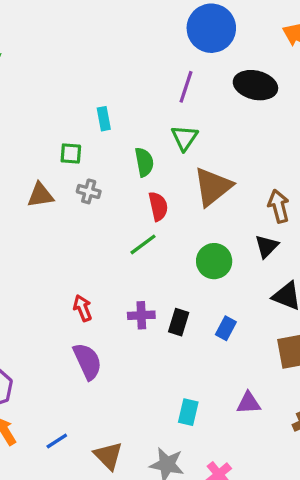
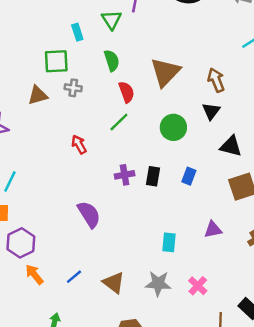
green triangle: (184, 138) -> (111, 20), moved
green square: (71, 153) -> (56, 61), size x1.5
red arrow: (83, 308) -> (79, 144), moved

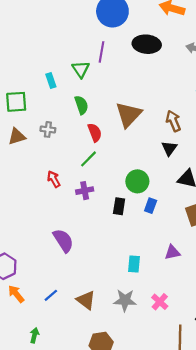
green square: (56, 61) -> (16, 102), moved
green circle: (173, 127) -> (137, 181), moved
purple cross: (125, 175) -> (85, 191), moved

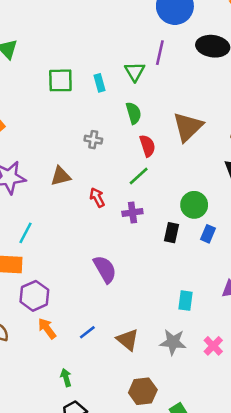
green square: (16, 102) -> (60, 80), moved
brown triangle: (17, 136) -> (61, 176), moved
green arrow: (34, 335) -> (66, 378), turned -32

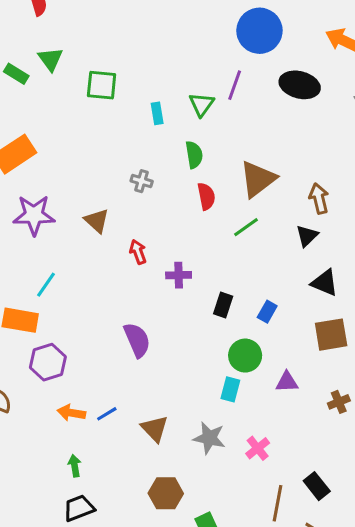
green square: (60, 80) -> (102, 85), moved
brown triangle: (61, 176) -> (97, 221), turned 50
green line: (139, 176) -> (246, 227), moved
green circle: (194, 205) -> (245, 356), moved
orange arrow: (47, 329) -> (71, 413), moved, turned -50

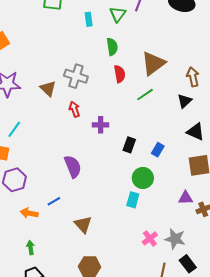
gray cross: (142, 181) -> (76, 76), moved, size x1.6
purple triangle: (287, 382) -> (186, 198), moved
blue line: (107, 414) -> (54, 201), moved
gray star: (209, 438) -> (175, 239), moved

